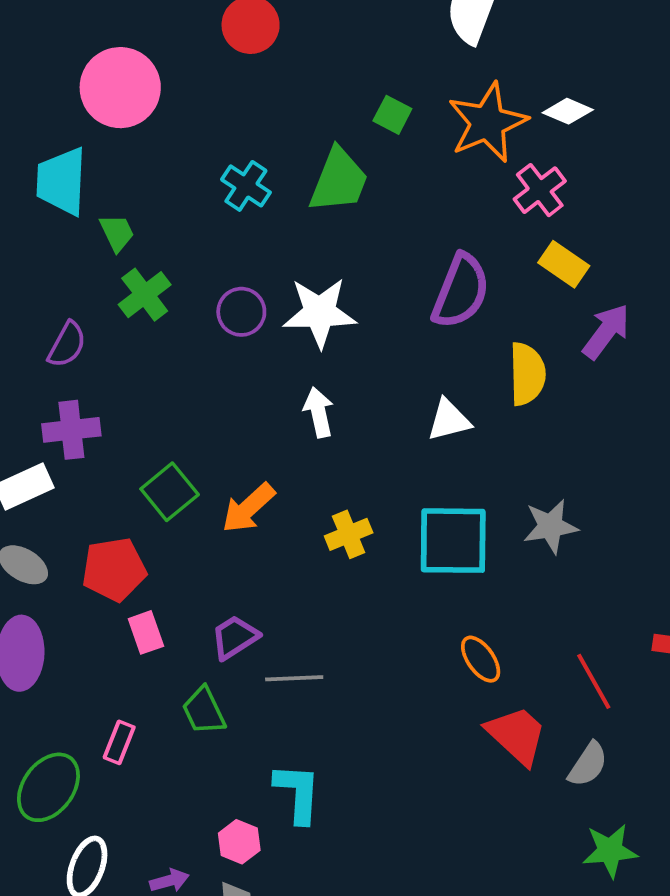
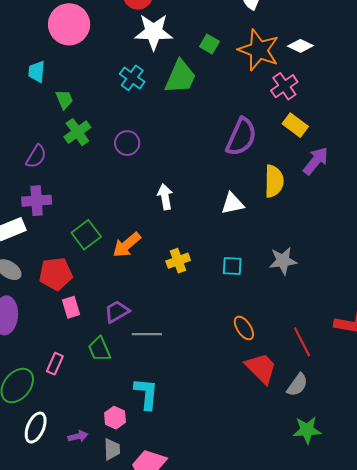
orange star: (488, 123) -> (259, 50), turned -30
cyan trapezoid: (61, 181) -> (37, 72), size x0.6
white star: (320, 313) -> (154, 32), moved
cyan square: (453, 541) -> (232, 266), size x0.5

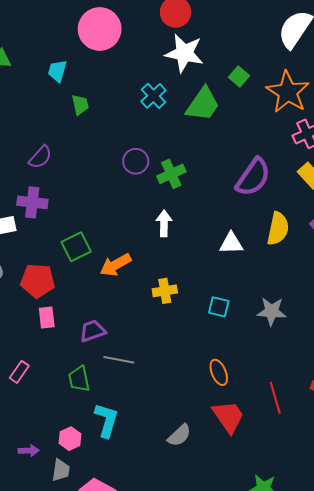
green cross: (77, 132) -> (171, 174), moved
green trapezoid: (99, 349) -> (79, 379), moved
gray semicircle: (297, 385) -> (179, 435), moved

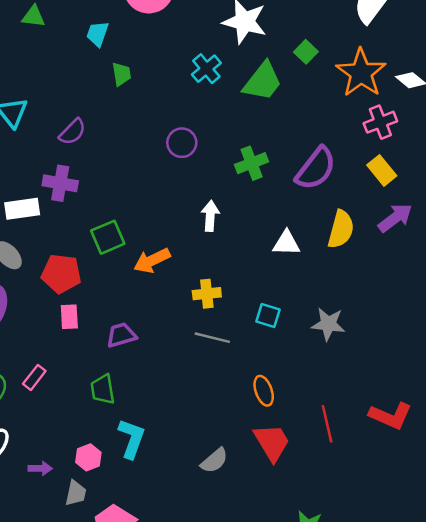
green cross: (171, 174) -> (252, 163), moved
gray line: (119, 360) -> (212, 338), moved

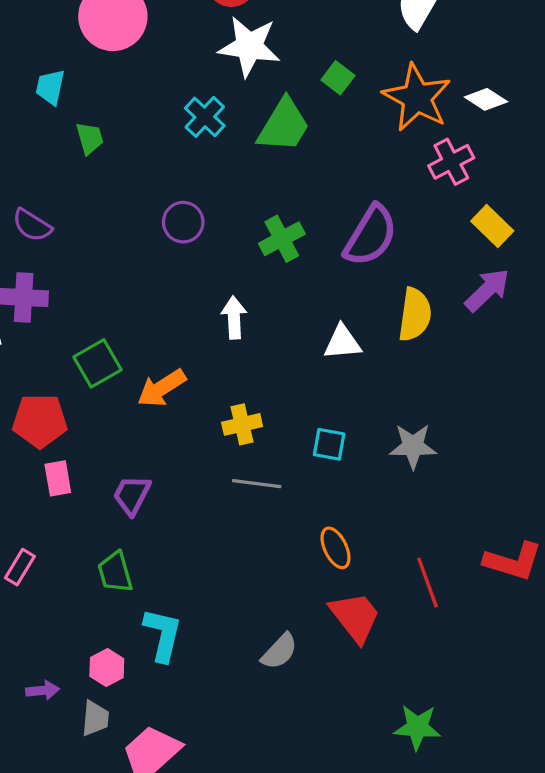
purple semicircle: (72, 132) -> (32, 225), turned 84
yellow rectangle: (382, 170) -> (492, 226), moved
purple trapezoid: (121, 335) -> (132, 495), turned -40

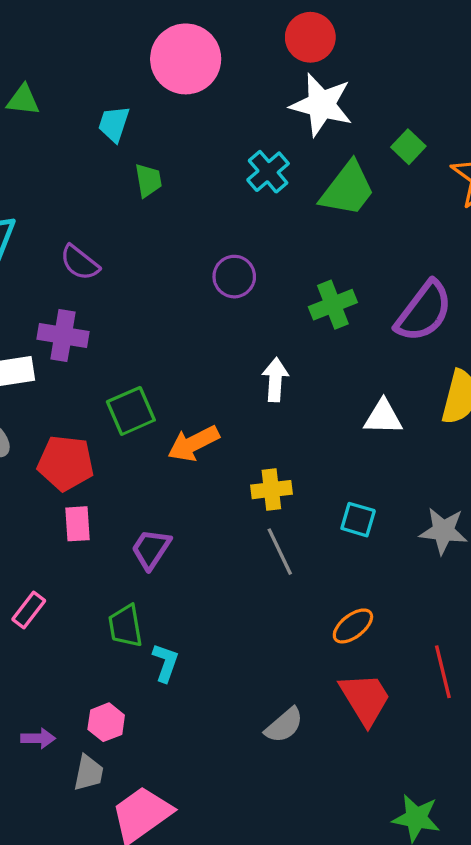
gray line: (257, 484) -> (280, 552), turned 51
orange ellipse: (336, 548) -> (353, 626), turned 72
cyan L-shape: (163, 635) -> (165, 663), moved, size x0.7

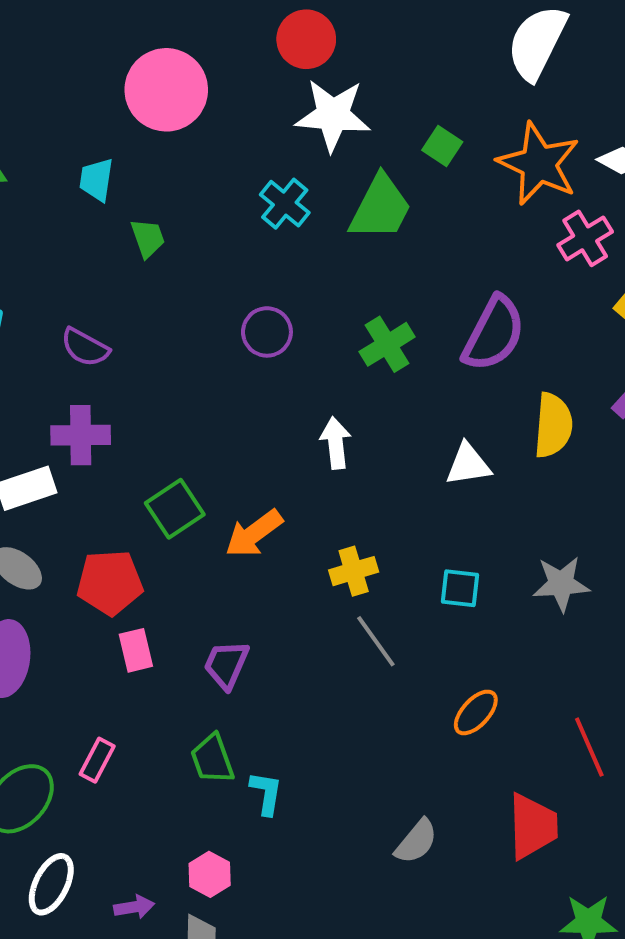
red trapezoid: (365, 699) -> (533, 826), moved, turned 40

